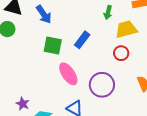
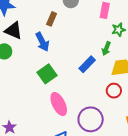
blue rectangle: (82, 40) -> (87, 64), moved
green square: (53, 46) -> (47, 74), turned 36

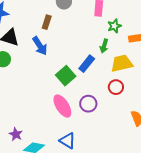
green square: (47, 74) -> (66, 76), moved
purple circle: (91, 119) -> (88, 104), moved, size x0.7

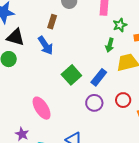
blue rectangle: (87, 64) -> (99, 77), moved
red circle: (116, 87) -> (123, 100), moved
pink ellipse: (62, 106) -> (42, 108), moved

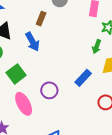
green square: (71, 75) -> (16, 74), moved
purple circle: (94, 103) -> (49, 90), moved

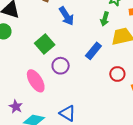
blue arrow: (32, 42) -> (66, 16), moved
green square: (16, 74) -> (45, 44), moved

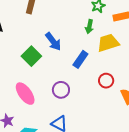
blue arrow: (66, 16) -> (53, 41), moved
purple circle: (61, 66) -> (61, 90), moved

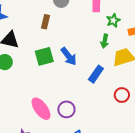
green square: (31, 56) -> (44, 56), moved, turned 30
purple circle: (61, 90) -> (66, 109), moved

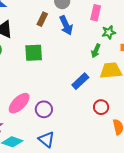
blue arrow: (69, 56) -> (66, 25), moved
pink ellipse: (41, 109) -> (19, 103), turned 70

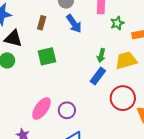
brown rectangle: (42, 19) -> (42, 23), moved
green arrow: (96, 51) -> (101, 55), moved
red circle: (101, 107) -> (123, 98), size x1.6

